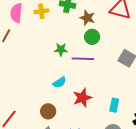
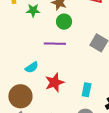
green star: (61, 50) -> (33, 10), moved
brown circle: (48, 111) -> (20, 96), size x1.5

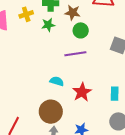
cyan semicircle: (32, 67) -> (57, 81), turned -120

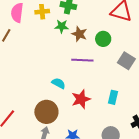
brown star: (73, 13) -> (79, 34), moved
green circle: (81, 30) -> (103, 39), moved
cyan rectangle: (115, 94) -> (113, 97), moved

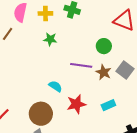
green star: (62, 26) -> (50, 39), moved
brown star: (79, 34) -> (104, 72), moved
cyan rectangle: (113, 97) -> (108, 105), turned 48

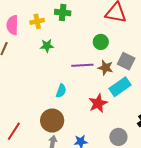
cyan semicircle: (55, 86) -> (61, 91), turned 88
red star: (76, 104) -> (98, 103), moved
cyan rectangle: (108, 105) -> (120, 87), moved, size x1.5

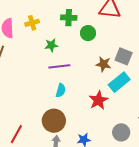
green cross: (63, 13) -> (69, 18), moved
green circle: (101, 42) -> (88, 33), moved
green star: (47, 46) -> (51, 45), moved
purple line: (82, 65) -> (59, 66), moved

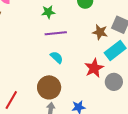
cyan semicircle: (61, 90) -> (57, 57), turned -64
gray circle: (121, 132) -> (114, 82), moved

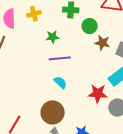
brown star: (100, 32) -> (102, 43), moved
red star: (94, 68) -> (98, 94), turned 30

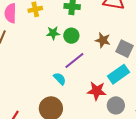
green circle: (90, 26) -> (71, 36), moved
purple line: (60, 58) -> (74, 60), moved, turned -35

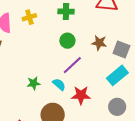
green star: (53, 33) -> (34, 83), moved
red star: (97, 91) -> (81, 95), moved

